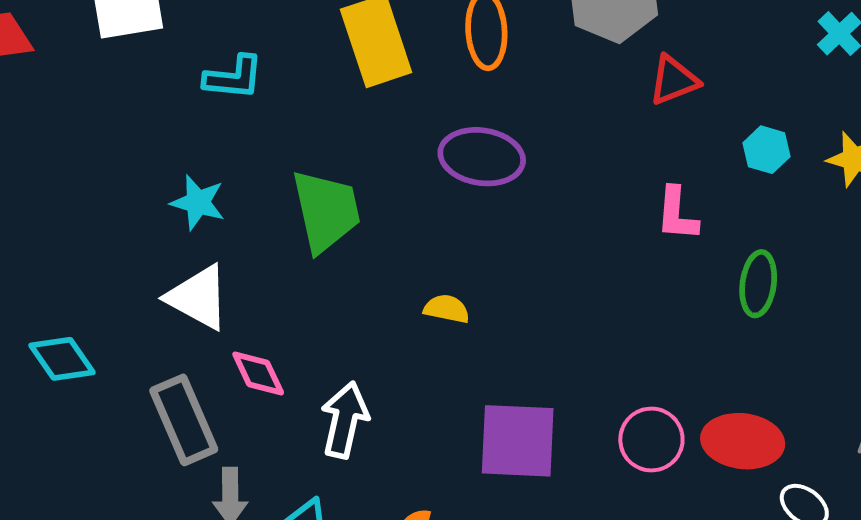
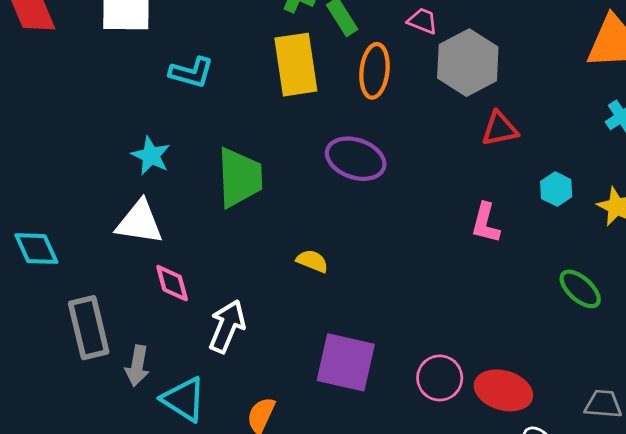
green ellipse: (758, 284) -> (580, 289), moved, turned -66
white triangle: (198, 297) -> (139, 222), turned -30
gray rectangle: (184, 420) -> (89, 328), moved

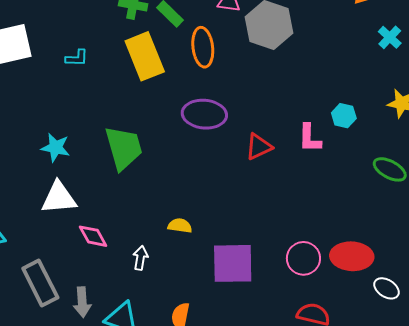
cyan L-shape: (191, 72) -> (77, 58), moved, size x0.7
red triangle: (500, 129) -> (259, 147), moved
cyan hexagon: (556, 189) -> (344, 116), moved
yellow semicircle: (312, 261) -> (180, 226), moved
white arrow: (227, 326) -> (140, 258), size x0.6

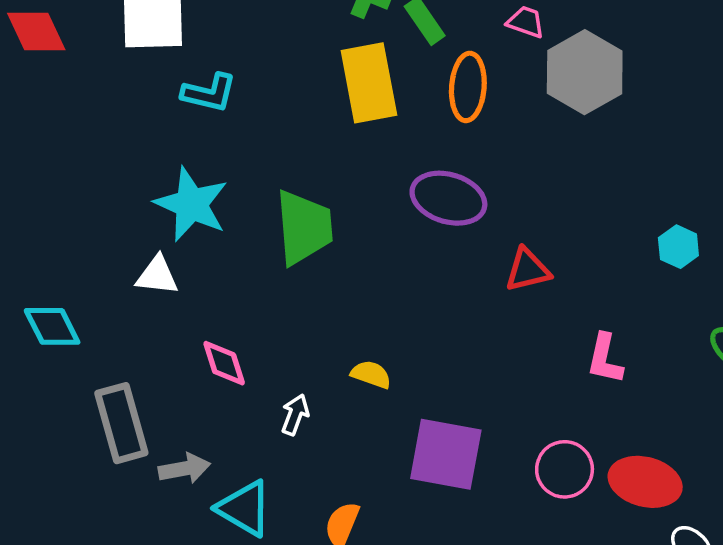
cyan L-shape: (77, 58) -> (209, 93), moved, size x1.4
pink L-shape: (310, 138) -> (605, 359), moved
cyan star: (56, 148) -> (191, 204), size x1.5
white triangle: (59, 198) -> (157, 275), moved, size x0.7
gray arrow: (82, 302) -> (184, 469), turned -108

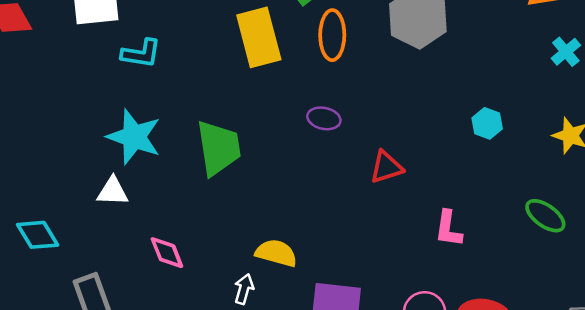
purple ellipse: (448, 198) -> (324, 118), size x0.6
cyan hexagon: (678, 247) -> (487, 123), moved
yellow semicircle: (371, 374) -> (276, 253), size x1.4
white arrow: (295, 415) -> (244, 289), moved

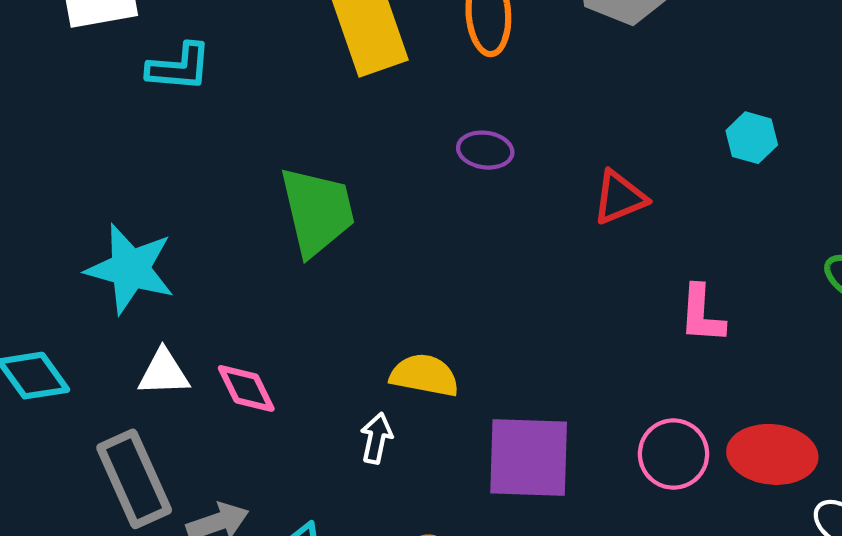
cyan star: (134, 137) -> (130, 269), moved
red triangle: (386, 167) -> (619, 197), moved
white triangle: (113, 191) -> (164, 373), moved

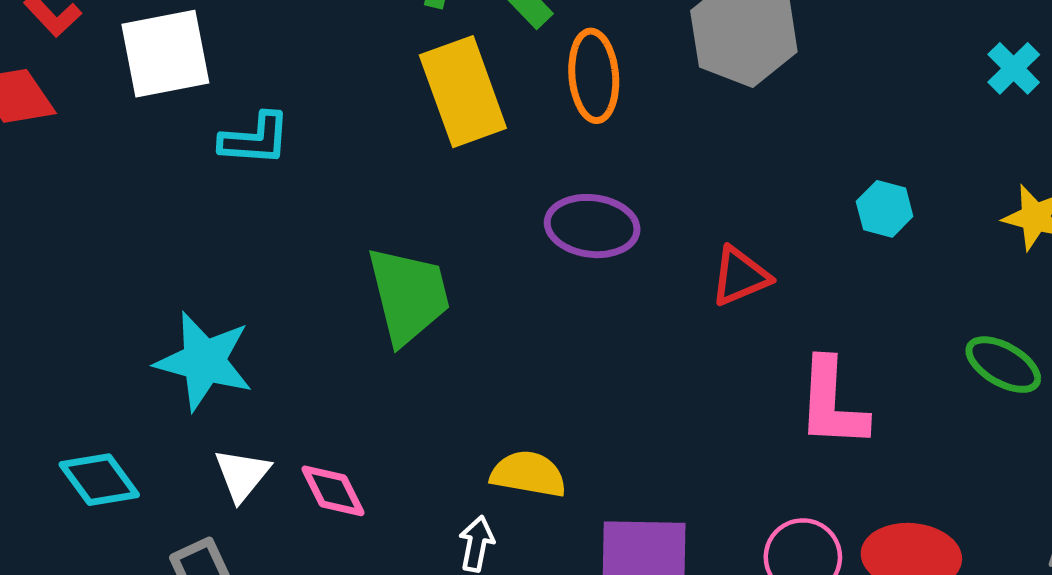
purple ellipse: (485, 150) -> (592, 226), size x1.5
pink L-shape: (702, 314) -> (832, 403), size x1.4
white triangle: (164, 373) -> (242, 475), turned -48

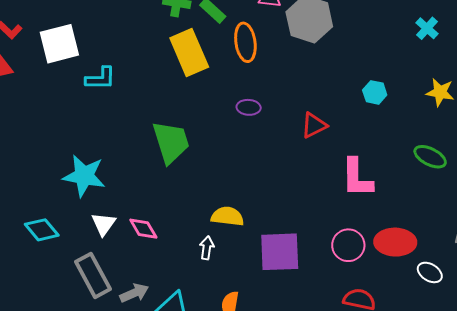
purple ellipse: (592, 226) -> (249, 107), size x0.6

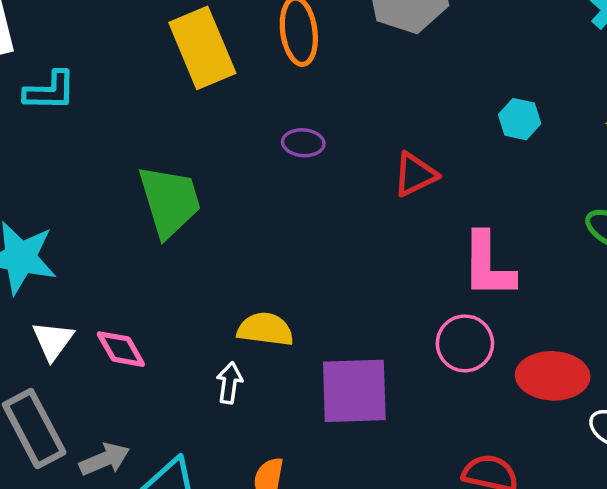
pink circle: (348, 245) -> (465, 343), moved

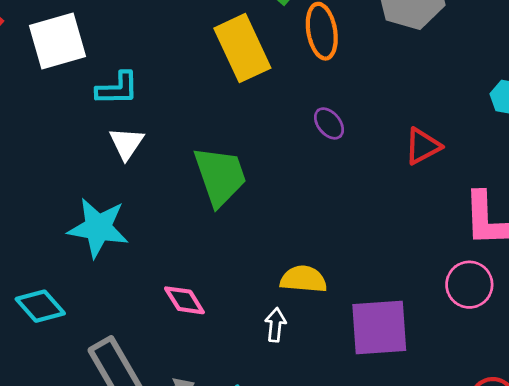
purple ellipse: (303, 143) -> (329, 123), turned 48
white triangle: (53, 340) -> (126, 143), moved

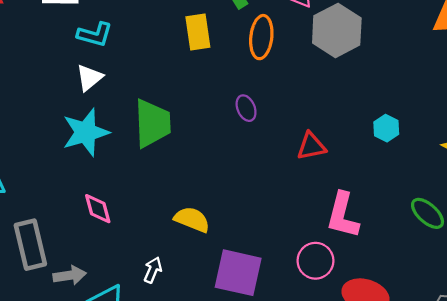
yellow rectangle: (242, 48) -> (198, 32), size x0.7
cyan star: (98, 228) -> (86, 132), moved, turned 30
white arrow: (275, 325) -> (153, 270), moved

